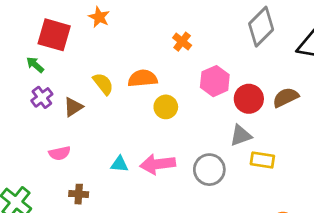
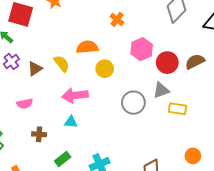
yellow semicircle: (103, 84) -> (62, 64), moved
cyan triangle: (119, 164) -> (71, 122), moved
pink arrow: (158, 164) -> (75, 95), moved
gray circle: (209, 170) -> (133, 103), moved

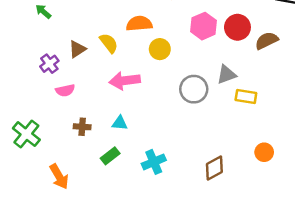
purple cross: (11, 62) -> (49, 64), moved
red circle: (167, 63) -> (237, 27), moved
cyan triangle: (71, 122) -> (120, 123), moved

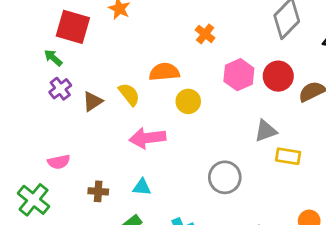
purple cross: (49, 64) -> (60, 89), moved
gray circle: (194, 89) -> (225, 177), moved
pink semicircle: (65, 90) -> (59, 162), moved

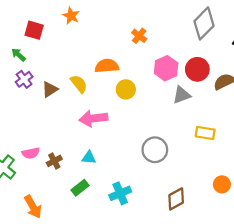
red square: (73, 27) -> (34, 30), size x0.7
gray triangle: (266, 131) -> (182, 95), moved
pink semicircle: (59, 162) -> (31, 153), moved
brown cross: (98, 191) -> (54, 161), turned -32

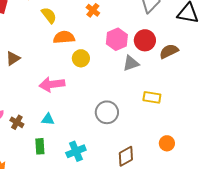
yellow semicircle: (79, 84) -> (49, 15), moved
brown cross: (54, 161) -> (17, 122), turned -32
green rectangle: (80, 188) -> (40, 146), turned -56

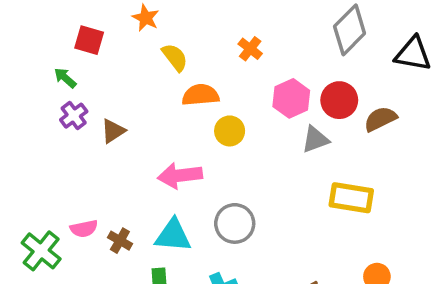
yellow rectangle: (152, 97) -> (351, 198), size x1.4
gray circle: (107, 112) -> (235, 223), moved
cyan triangle: (48, 119) -> (173, 235), size x1.6

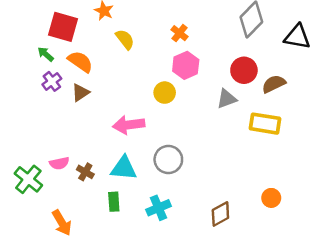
red square: (89, 40) -> (63, 27), size x1.4
orange semicircle: (200, 95) -> (80, 62), moved, turned 40
pink hexagon: (291, 98) -> (186, 65), moved
yellow rectangle: (351, 198) -> (265, 124), moved

